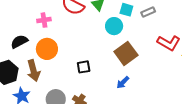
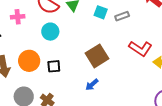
cyan circle: (114, 26) -> (50, 32), moved
orange circle: (47, 49) -> (29, 61), moved

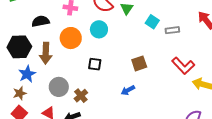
brown square: (97, 56) -> (139, 63), size x0.7
orange circle: (29, 61) -> (71, 38), moved

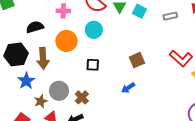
cyan square: (152, 22) -> (139, 11), moved
gray rectangle: (172, 30) -> (170, 16), moved
brown star: (20, 93) -> (41, 101), moved

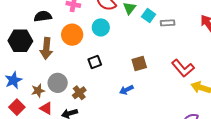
gray rectangle: (170, 16) -> (168, 23), moved
black square: (93, 65) -> (95, 62), turned -32
blue star: (26, 81) -> (13, 80), moved

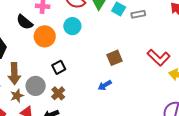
black semicircle: (43, 16) -> (25, 22), moved, turned -126
brown arrow: (46, 48) -> (14, 74), moved
black square: (95, 62) -> (59, 67), moved

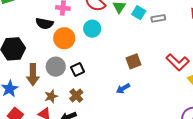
black semicircle: (25, 22) -> (44, 23), turned -30
gray circle: (36, 86) -> (56, 67), moved
brown star: (17, 96) -> (51, 96), moved

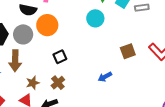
cyan circle: (92, 29) -> (95, 18), moved
brown square: (133, 61) -> (128, 51), moved
gray circle: (56, 67) -> (23, 34), moved

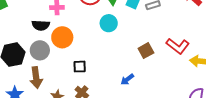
black square: (60, 57) -> (80, 67), turned 32

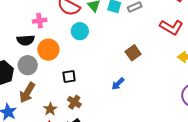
cyan circle: (109, 23) -> (80, 31), moved
red L-shape: (178, 46) -> (171, 27), moved
brown arrow: (36, 78) -> (27, 93), turned 45

